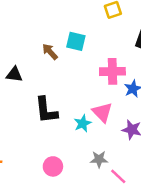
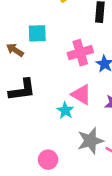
black L-shape: (46, 110) -> (22, 90), moved, turned -76
gray star: (99, 159) -> (90, 141), size x1.5

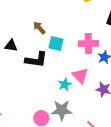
cyan square: (37, 33) -> (56, 44), moved
gray star: (90, 141) -> (62, 110), moved

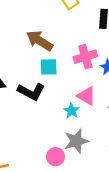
brown arrow: (39, 28) -> (40, 41), moved, size x1.6
black L-shape: (36, 60) -> (31, 92), turned 35

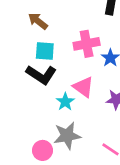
brown arrow: (40, 41) -> (38, 21), size x0.7
black L-shape: (31, 92) -> (41, 75), moved

